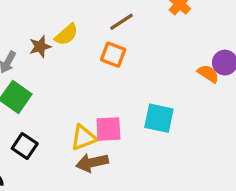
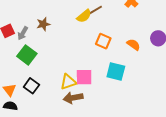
yellow semicircle: (66, 35) -> (84, 16), moved
orange square: (113, 55) -> (103, 41), moved
orange semicircle: (208, 74) -> (133, 45), moved

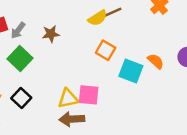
brown star: (43, 24) -> (51, 34), moved
orange square: (103, 41) -> (106, 50), moved
cyan square: (116, 71) -> (131, 71), moved

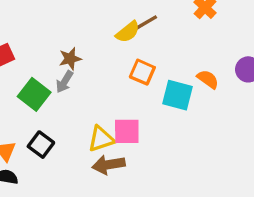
gray arrow: (18, 30) -> (65, 82), moved

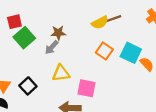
green square: (34, 94) -> (24, 38), moved
cyan square: (178, 95) -> (131, 53), moved
yellow triangle: (101, 139) -> (61, 73), moved

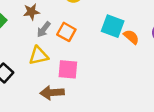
gray arrow: (52, 47) -> (44, 29), moved
orange square: (104, 51) -> (66, 32), moved

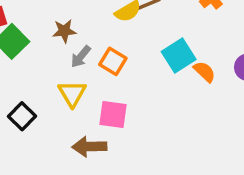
cyan square: (113, 26) -> (179, 56), turned 35
yellow triangle: (39, 56) -> (72, 93), turned -50

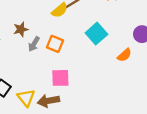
orange semicircle: (205, 72) -> (124, 55), moved, turned 104
yellow triangle: (72, 93) -> (26, 98), moved

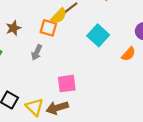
brown star: (21, 29) -> (13, 28), moved
orange square: (55, 44) -> (48, 28), moved

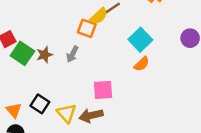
brown star: (13, 28) -> (44, 55), moved
orange semicircle: (128, 54) -> (142, 64), moved

